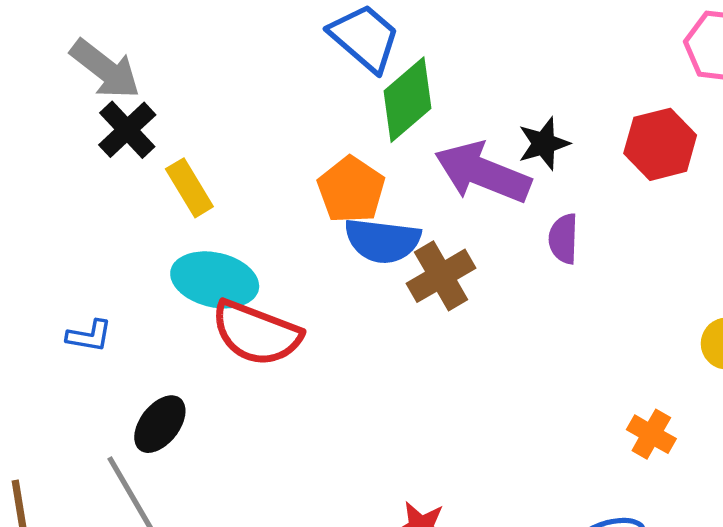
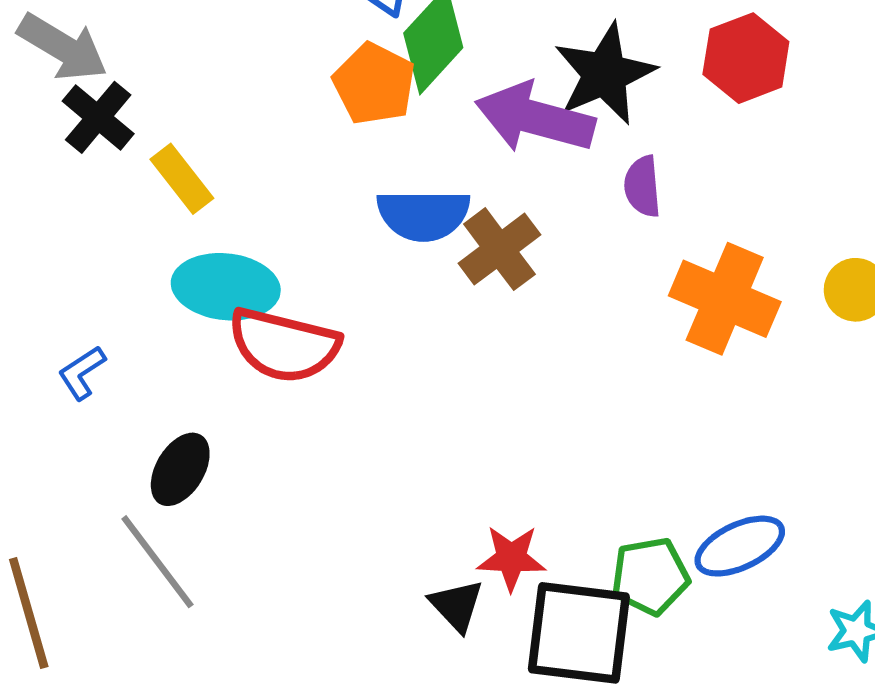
black star: (544, 144) -> (605, 74), size x1.6
orange pentagon: (351, 190) -> (374, 84), moved
blue L-shape: (89, 336) -> (82, 373), turned 144
orange cross: (651, 434) -> (725, 299), moved, size x1.8

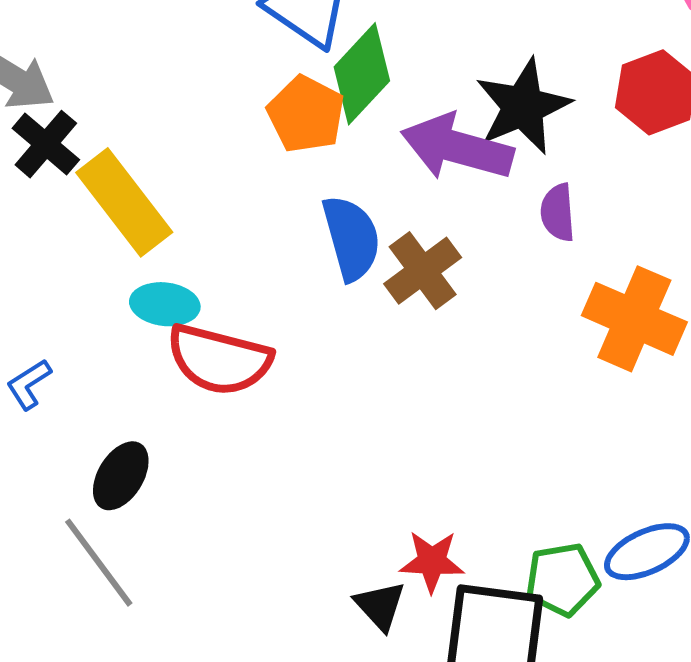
yellow rectangle: (182, 179) -> (124, 202), size x1.6
blue semicircle: (423, 215) -> (351, 238), turned -106
cyan ellipse: (226, 287) -> (165, 304), size x0.7

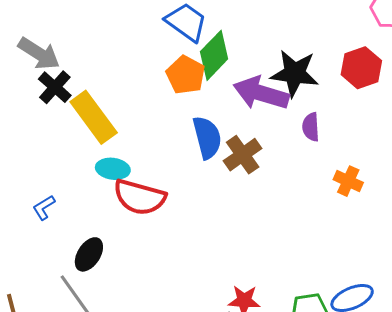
black star: (523, 106) -> (295, 73), turned 30
orange cross: (634, 319) -> (348, 181), size x0.6

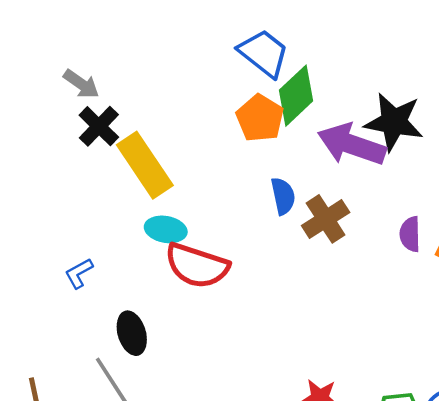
gray arrow: (39, 54) -> (81, 84), size x0.7
purple semicircle: (311, 127) -> (410, 234), moved
blue semicircle: (207, 137) -> (283, 196), size x0.7
black ellipse: (89, 254) -> (132, 333), turned -52

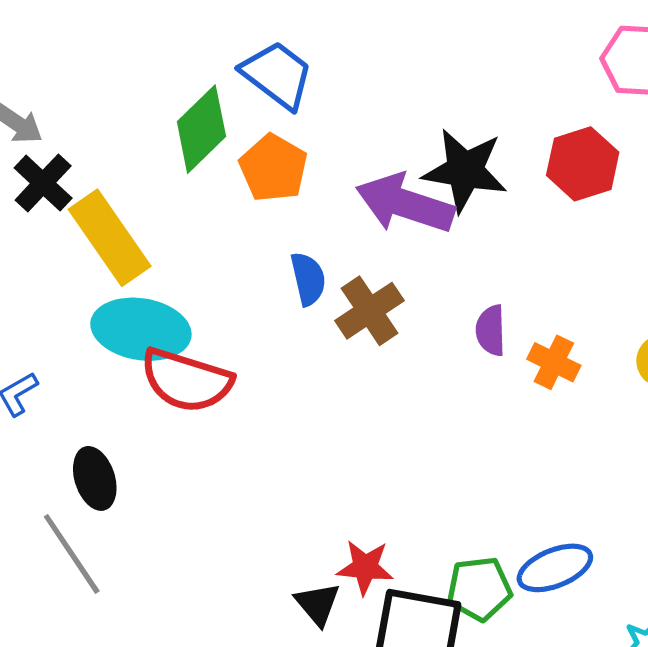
green diamond: (296, 96) -> (201, 129), moved
cyan ellipse: (166, 229) -> (141, 329), size x1.6

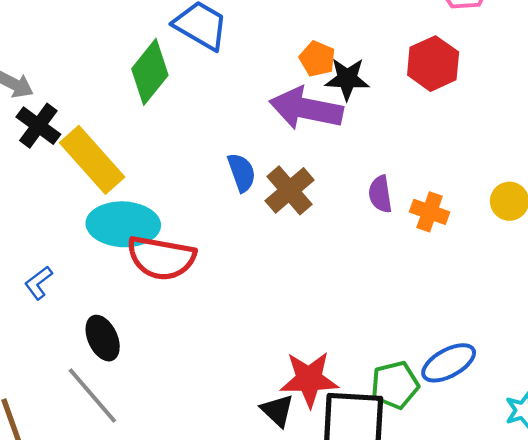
orange pentagon: (273, 168) -> (317, 59), moved, size x0.7
black star: (465, 170) -> (347, 79), size x0.7
red star: (365, 567) -> (309, 379), size x1.4

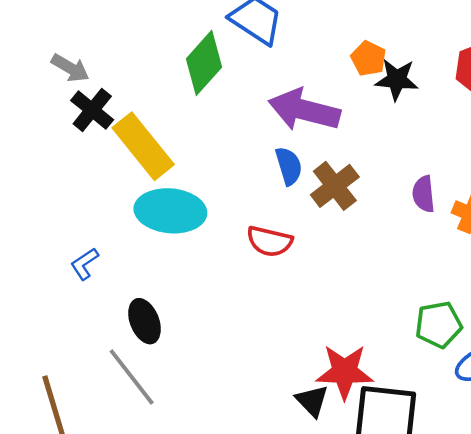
purple arrow: (306, 109) -> (304, 110), moved
red semicircle: (161, 258) -> (270, 241), moved, size x0.7
green pentagon: (395, 385) -> (439, 325), moved

